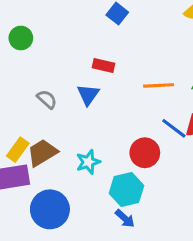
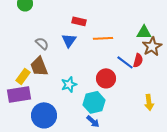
orange line: (159, 85) -> (103, 38), moved
brown trapezoid: (42, 153) -> (39, 66), moved, turned -80

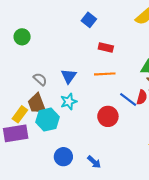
red rectangle: (79, 21) -> (106, 47), moved
cyan star: (69, 84) -> (69, 102), moved
cyan hexagon: (94, 102) -> (47, 120), moved
blue circle: (44, 115) -> (63, 157), moved, size x0.7

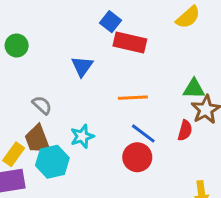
red rectangle: (106, 47) -> (130, 43), moved, size x1.5
blue triangle: (69, 76) -> (82, 66), moved
blue line: (128, 99) -> (143, 133), moved

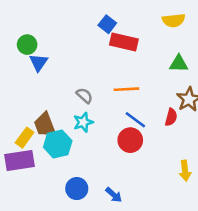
yellow semicircle: (188, 17) -> (174, 20), turned 35
blue triangle: (82, 66) -> (39, 62), moved
green triangle: (194, 89) -> (179, 64), moved
gray semicircle: (42, 105) -> (84, 96), moved

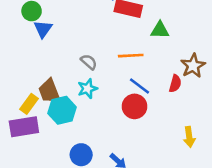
green triangle: (179, 64) -> (160, 30), moved

